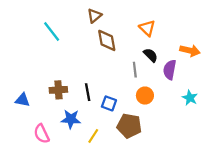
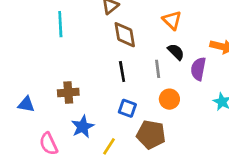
cyan line: (52, 31) -> (60, 24), turned 35
black line: (88, 92) -> (122, 71), moved
blue star: (71, 119) -> (83, 127), turned -30

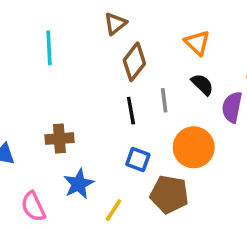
brown diamond: (125, 35) -> (134, 62), turned 48
gray line: (158, 69) -> (164, 100), moved
orange circle: (169, 99) -> (194, 147), size x1.5

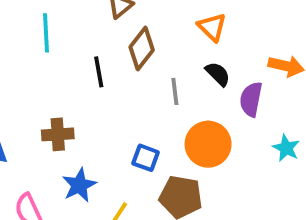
black line: (131, 111) -> (99, 72), moved

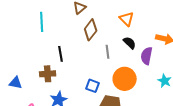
black line: (99, 72) -> (61, 54), moved

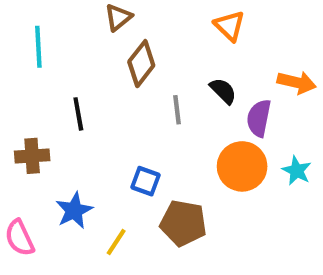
orange triangle: (127, 19) -> (229, 26), moved
brown cross: (48, 74) -> (32, 156), moved
orange circle: (125, 79) -> (242, 166), moved

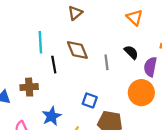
cyan line: (38, 47) -> (40, 42), moved
brown diamond: (141, 64) -> (77, 50), moved, turned -60

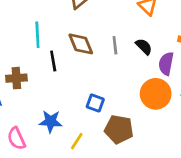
gray line: (107, 62) -> (115, 45), moved
brown cross: (29, 87) -> (16, 78), moved
blue star: (52, 116) -> (51, 121), turned 30

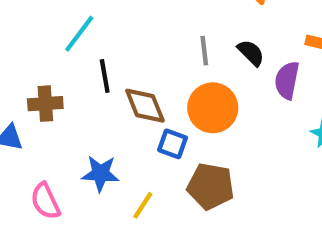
cyan line: (37, 35) -> (79, 34), turned 40
brown diamond: (81, 44) -> (145, 106), moved
orange circle: (156, 94) -> (213, 108), moved

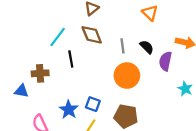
brown diamond: (145, 106) -> (92, 35), moved
blue square: (172, 144) -> (93, 104), moved
blue star: (100, 174) -> (69, 110), turned 30

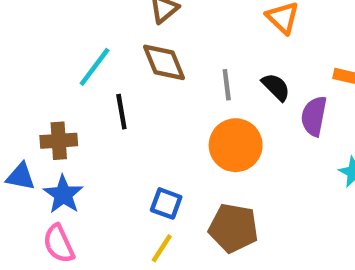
blue star: (69, 110) -> (63, 194), moved

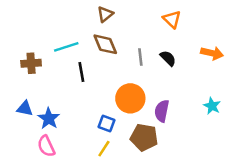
cyan line: (95, 67) -> (66, 47), turned 35
purple semicircle: (314, 116) -> (162, 111), moved
brown cross: (59, 141) -> (31, 63), moved
orange circle: (236, 145) -> (130, 98), moved

